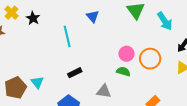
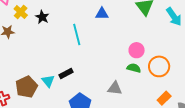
blue triangle: (93, 16) -> (102, 14), turned -48
orange circle: (150, 59) -> (159, 66), moved
black rectangle: (75, 73) -> (66, 74), moved

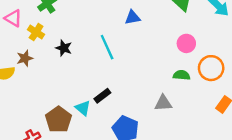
black star: (42, 17) -> (64, 48), moved
pink circle: (137, 50) -> (186, 43), moved

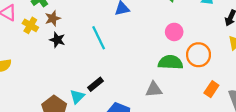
brown star: (25, 58) -> (53, 18), moved
green semicircle: (182, 75) -> (170, 62), size x1.5
cyan triangle: (83, 108) -> (77, 97), turned 35

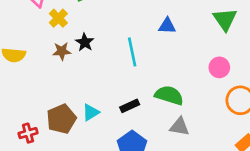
brown star: (53, 18) -> (62, 51), moved
green semicircle: (170, 62) -> (169, 95), moved
black rectangle: (95, 84) -> (130, 106), moved

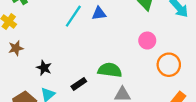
black star: (85, 42) -> (44, 68), moved
cyan line: (132, 52) -> (73, 16), moved, turned 55

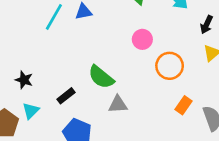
green semicircle: (110, 70) -> (101, 77), turned -145

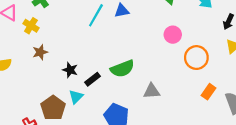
green semicircle: (101, 77) -> (122, 69), moved, turned -60
black rectangle: (66, 96) -> (93, 79), moved

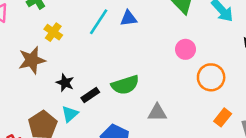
yellow cross: (31, 26) -> (53, 32), moved
brown star: (40, 52) -> (32, 60), size x1.5

